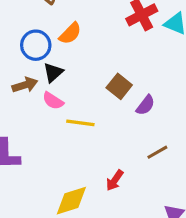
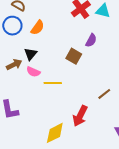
blue circle: (36, 45) -> (12, 26), moved
purple semicircle: (145, 105) -> (91, 40), moved
red arrow: (115, 180) -> (80, 116), size x1.5

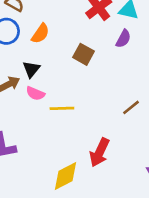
purple semicircle: (91, 40) -> (123, 39), moved
brown square: (74, 56) -> (83, 54), moved
brown line: (104, 94) -> (131, 107), moved

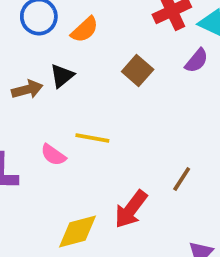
pink semicircle: (35, 93) -> (53, 155), moved
brown line: (131, 107) -> (182, 179), moved, turned -30

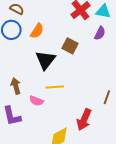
black triangle: (62, 76) -> (45, 60), moved, size x1.5
brown arrow: (27, 89) -> (16, 86), moved, turned -77

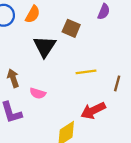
yellow line: (55, 87) -> (86, 72), moved
red arrow: (84, 120) -> (93, 111), turned 45

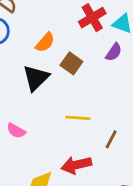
orange semicircle: (33, 14) -> (45, 42), moved

